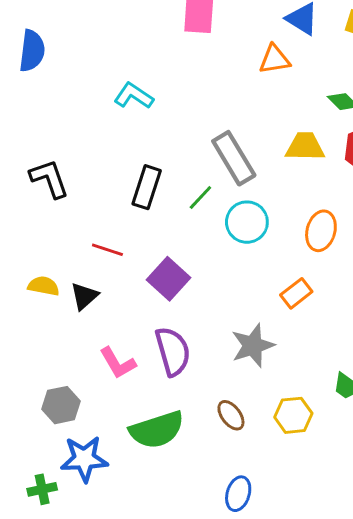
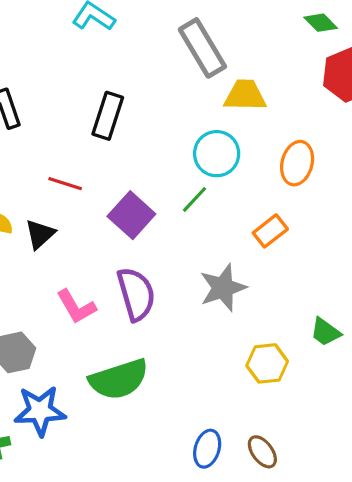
yellow trapezoid: (305, 147) -> (245, 95), moved
gray rectangle: (234, 158) -> (202, 48), moved
green line: (200, 197) -> (195, 199), moved
brown ellipse: (231, 415) -> (262, 452), moved

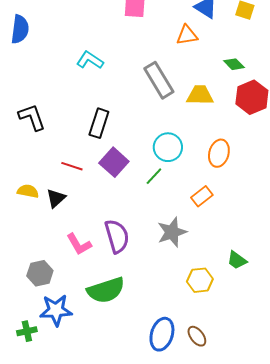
yellow trapezoid: (245, 95) -> (200, 95), moved
purple square: (131, 215) -> (114, 162), moved
blue ellipse: (207, 449) -> (162, 334), size x1.4

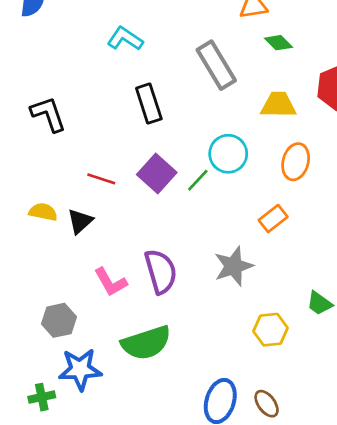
green diamond: (234, 64) -> (278, 43), moved
yellow trapezoid: (200, 95) -> (278, 105), moved
black rectangle: (99, 123) -> (149, 104), moved, turned -36
green line: (154, 176) -> (198, 180), moved

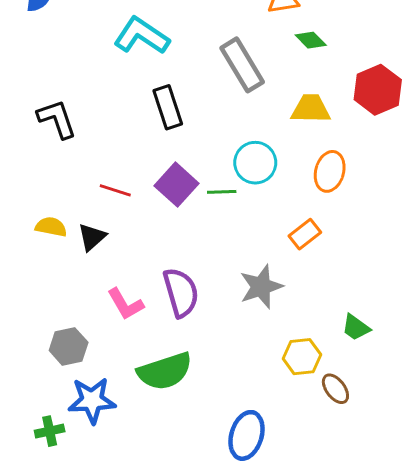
cyan L-shape: (125, 39) -> (141, 36), size x1.4
green line: (198, 180) -> (222, 192), turned 45
brown ellipse: (267, 404) -> (335, 389), moved

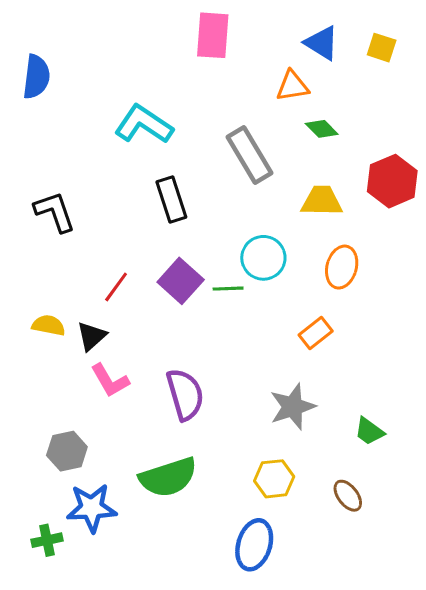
red line: (115, 190) -> (116, 287), turned -72
gray star: (261, 287) -> (293, 407), moved
pink L-shape: (125, 304) -> (110, 381), moved
yellow hexagon: (302, 357) -> (274, 479), moved

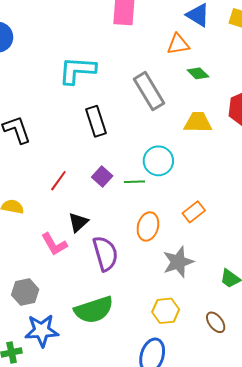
cyan L-shape: (144, 124) -> (77, 70), turned -30
orange ellipse: (342, 267) -> (148, 226), moved
purple square: (181, 281) -> (102, 176), size x0.7
black triangle: (92, 336) -> (78, 222), moved

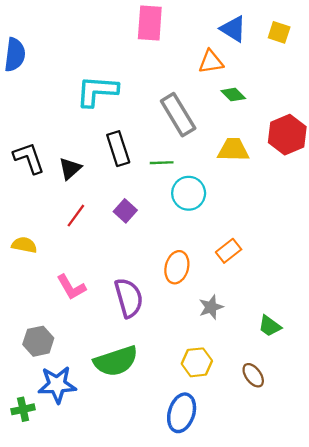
green line: (134, 182) -> (162, 163), moved
black triangle: (78, 222) -> (70, 169), moved
gray star: (178, 262) -> (211, 307), size x0.7

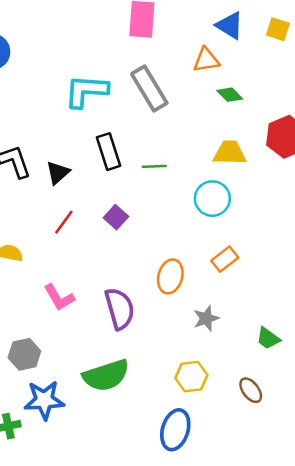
gray rectangle: (178, 115) -> (149, 89), moved
cyan circle: (189, 193) -> (212, 199), moved

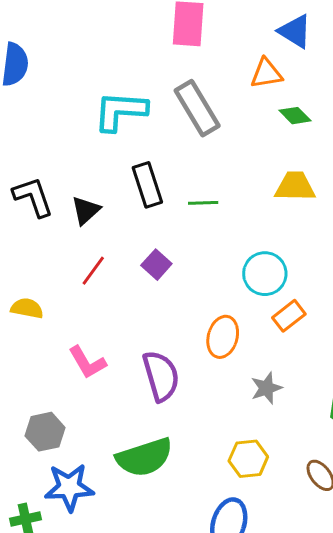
cyan circle: (212, 199) -> (265, 274), moved

